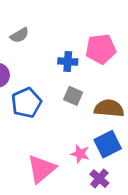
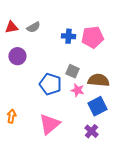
blue cross: (68, 61) -> (68, 36), moved
blue pentagon: (26, 103) -> (50, 84), moved, turned -30
pink star: (80, 154) -> (77, 90), moved

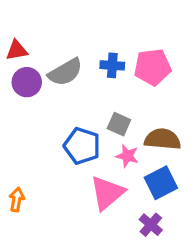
gray semicircle: (33, 27) -> (65, 72), moved, size x1.5
purple circle: (17, 56) -> (27, 82), moved
pink triangle: (49, 124) -> (107, 193), moved

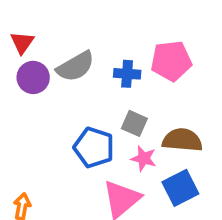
red triangle: (17, 50) -> (22, 42), turned -45
blue cross: (112, 65) -> (127, 74), moved

